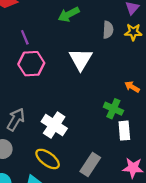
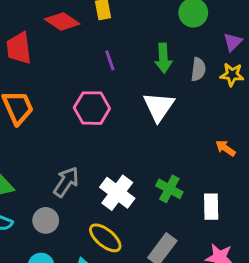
green arrow: (69, 14) -> (163, 58), moved, turned -70
purple line: (25, 37) -> (110, 60), moved
green cross: (113, 109) -> (169, 189), moved

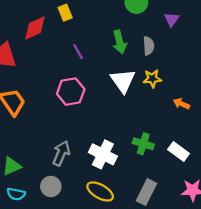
red diamond: (62, 22) -> (35, 28), turned -48
yellow star: (232, 75) -> (152, 79), moved
white rectangle: (211, 207) -> (179, 152), turned -42

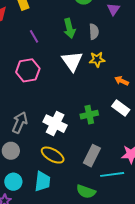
green cross: (143, 144) -> (89, 115), turned -30
white rectangle: (179, 152) -> (121, 108), moved

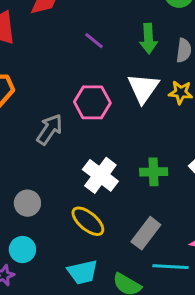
purple line: (34, 36) -> (94, 41), turned -32
pink hexagon: (28, 70) -> (92, 102), moved
gray arrow: (20, 123) -> (50, 129), moved
cyan trapezoid: (43, 181) -> (83, 272), moved, turned 60

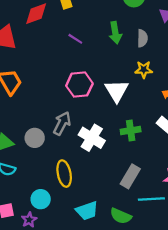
white triangle: (143, 88) -> (117, 91), moved
gray arrow: (50, 129) -> (62, 123), moved
gray circle: (27, 203) -> (35, 138), moved
yellow ellipse: (88, 221) -> (64, 174), moved, turned 45

